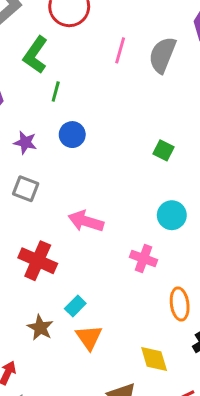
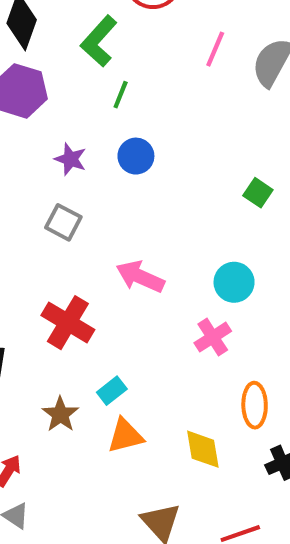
cyan circle: (172, 215) -> (234, 282), moved
pink cross: (143, 258) -> (213, 337), turned 30
orange triangle: (89, 337) -> (125, 436), turned 44
yellow diamond: (154, 359) -> (203, 449), moved

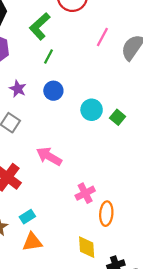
cyan circle: (234, 282) -> (92, 110), moved
orange ellipse: (255, 405) -> (106, 214), moved
yellow diamond: (203, 449) -> (87, 247), moved

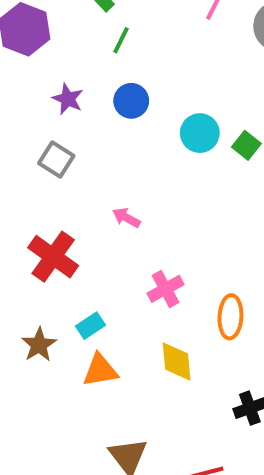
pink arrow: (49, 156) -> (126, 218), size x0.6
pink cross: (85, 193) -> (165, 289), moved
yellow diamond: (87, 247) -> (177, 362), moved

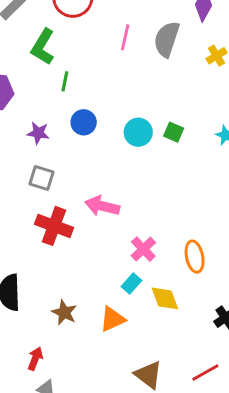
pink arrow: (126, 218) -> (102, 206), size x1.6
red cross: (53, 257) -> (54, 226), moved
cyan rectangle: (90, 326) -> (131, 283), moved

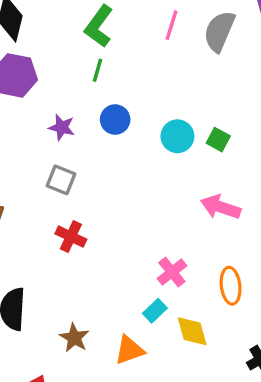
green L-shape: (43, 47) -> (99, 26), moved
pink arrow: (102, 206) -> (221, 207), moved
red cross: (54, 226) -> (71, 237), size x0.7

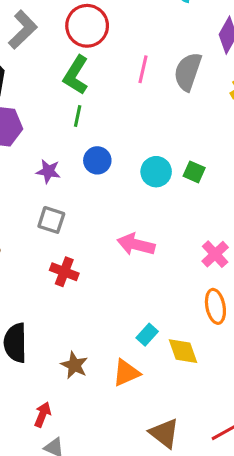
pink arrow: (221, 207) -> (136, 245), moved
pink cross: (172, 272) -> (215, 254), moved

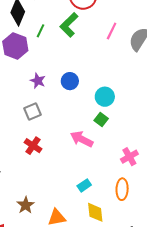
green line: (78, 116) -> (40, 31), moved
green square: (194, 172) -> (101, 119), moved
gray square: (51, 220) -> (33, 111), turned 36
cyan rectangle: (147, 335) -> (84, 185), moved

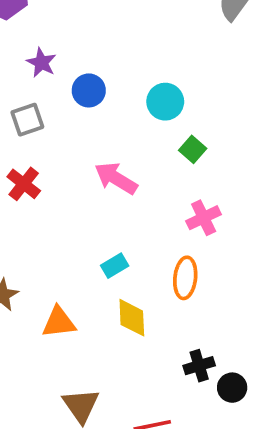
blue circle: (70, 81) -> (89, 90), moved
green square: (101, 119) -> (193, 149), moved

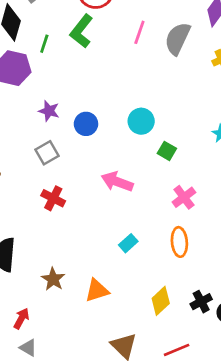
yellow diamond: (132, 318) -> (161, 301), moved, turned 60

